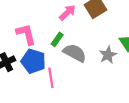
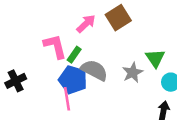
pink L-shape: (26, 34) -> (55, 46), moved
blue pentagon: (33, 61) -> (73, 80), moved

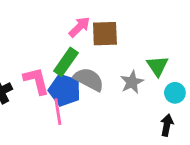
brown square: (118, 18) -> (105, 34), moved, turned 30
pink L-shape: (55, 46) -> (36, 81), moved
green rectangle: (74, 55) -> (66, 62), size x1.5

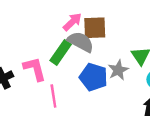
gray semicircle: (89, 79) -> (81, 42), moved
blue pentagon: (65, 90) -> (94, 77), moved

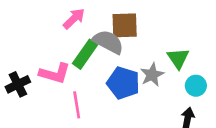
pink arrow: (72, 22) -> (74, 19), moved
pink L-shape: (35, 69) -> (55, 73), turned 120

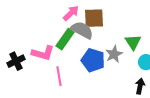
pink arrow: (74, 19) -> (71, 13), moved

